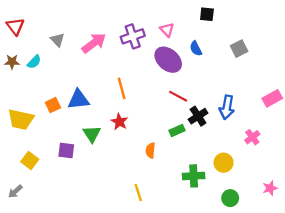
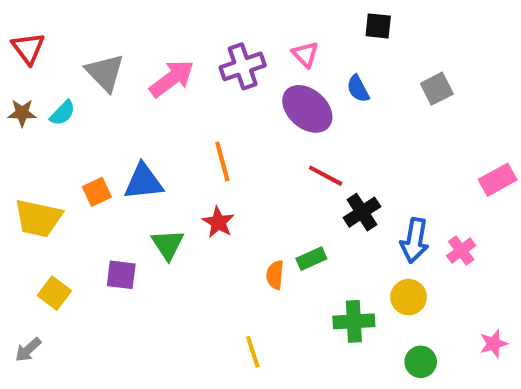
gray triangle: (57, 40) -> (105, 72), size x1.5
blue arrow: (227, 107) -> (415, 240), moved
green rectangle: (177, 131) -> (311, 259), moved

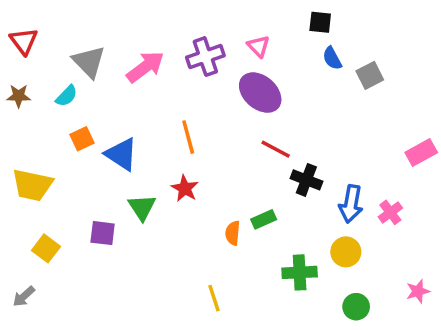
blue semicircle: (358, 89) -> (332, 58), moved
cyan semicircle: (62, 113) -> (67, 96), moved
blue triangle: (143, 182) -> (121, 154), turned 39
orange square: (97, 192) -> (82, 139), moved
black cross: (362, 212) -> (306, 180), turned -36

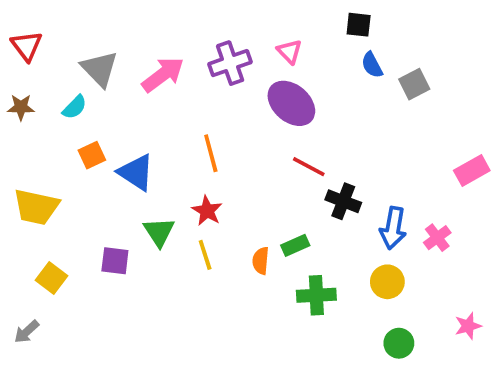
green cross: (300, 272) -> (316, 295), moved
yellow line: (214, 298) -> (205, 255), moved

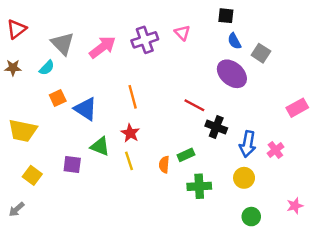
red triangle: (27, 46) -> (17, 29), turned 30
gray square: (414, 84) -> (261, 53), turned -30
purple ellipse: (291, 103) -> (232, 74), moved
green triangle: (159, 232) -> (100, 146), turned -35

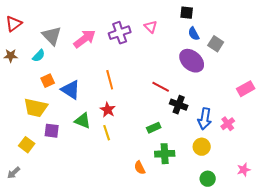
yellow trapezoid: (23, 131) -> (36, 108), moved
purple square: (72, 165) -> (52, 131), moved
orange semicircle: (164, 165) -> (140, 168), moved, turned -32

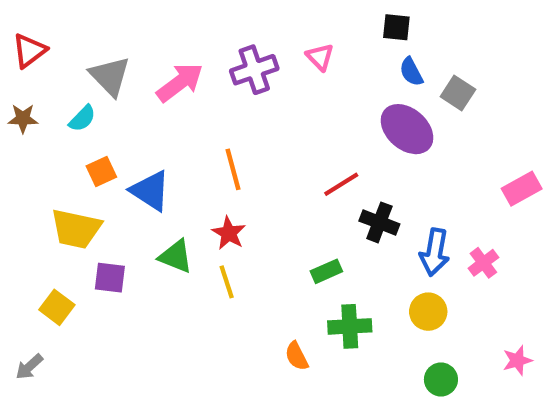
red line: (161, 87) -> (341, 184), turned -60

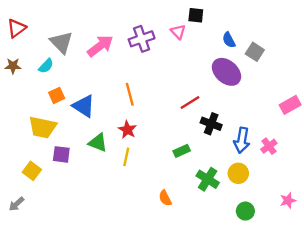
black square: (396, 27) -> (196, 15), moved
yellow line: (227, 282) -> (126, 157), turned 30
green cross: (350, 326) -> (208, 179), moved, turned 35

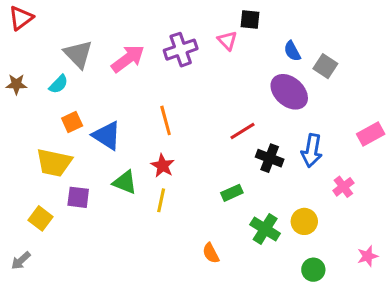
red triangle: (17, 28) -> (21, 18), moved
blue arrow: (242, 140) -> (312, 151), moved

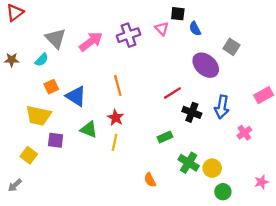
blue semicircle: (292, 51) -> (195, 29), moved
yellow circle: (304, 221) -> (212, 168), moved

